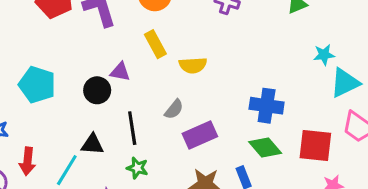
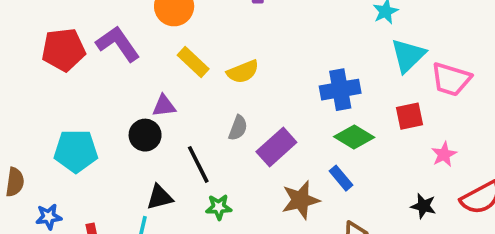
cyan triangle: (345, 83) -> (408, 55), moved
red square: (315, 146) -> (409, 116), size x0.7

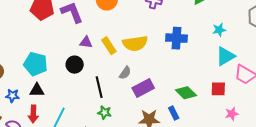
yellow rectangle: (193, 62) -> (109, 46), moved
yellow semicircle: (243, 72) -> (135, 43), size x1.4
blue cross: (340, 90) -> (176, 38), moved
purple triangle: (164, 106) -> (86, 42), moved
black triangle: (160, 197) -> (37, 90), moved

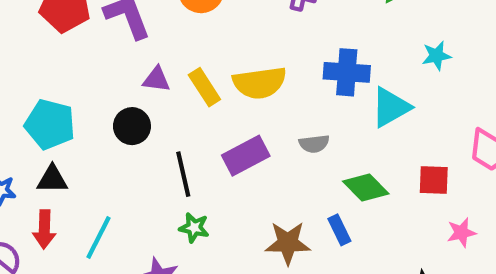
cyan triangle: (225, 56) -> (391, 107), moved
gray semicircle: (125, 73) -> (314, 144), moved, turned 48
purple rectangle: (143, 88) -> (246, 156), moved

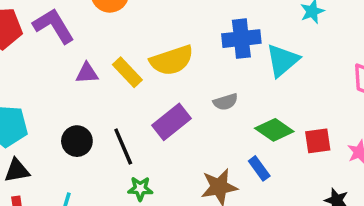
black circle: (132, 126) -> (77, 141), moved
red square: (434, 180) -> (318, 141), moved

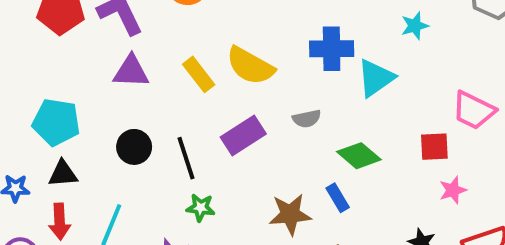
yellow semicircle: (172, 60) -> (250, 66), turned 42
purple triangle: (87, 73) -> (131, 71), moved, size x1.4
red square: (318, 141) -> (434, 147), moved

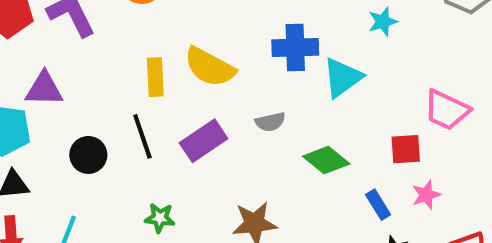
purple triangle: (131, 71) -> (44, 89), moved
yellow rectangle: (199, 74) -> (155, 77), turned 36
black line: (186, 158) -> (142, 136), moved
blue rectangle: (338, 198) -> (378, 205), moved

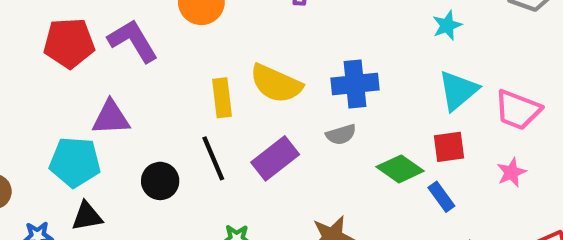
blue cross: (295, 47) -> (355, 84), moved
cyan triangle: (343, 78) -> (458, 90), moved
red square: (406, 149) -> (449, 147), moved
pink star: (426, 195) -> (511, 172), moved
blue rectangle: (378, 205) -> (441, 197), moved

